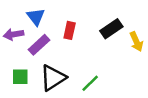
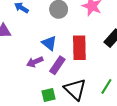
red rectangle: (70, 30) -> (79, 48), size x1.6
black triangle: (53, 78) -> (75, 89), turned -30

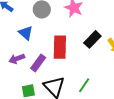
blue triangle: (49, 43) -> (26, 33), moved

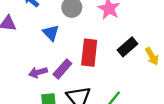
purple arrow: (17, 59) -> (38, 72), moved

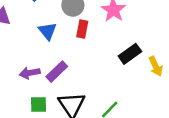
red rectangle: (89, 53) -> (82, 29), moved, size x0.6

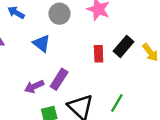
red rectangle: (82, 29) -> (99, 54), moved

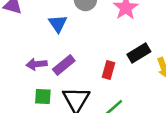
red rectangle: (99, 54) -> (109, 70), moved

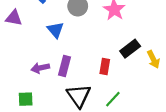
purple rectangle: (64, 65) -> (65, 66), turned -30
green square: (43, 97) -> (26, 99), moved

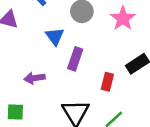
purple rectangle: (65, 66) -> (75, 59), moved

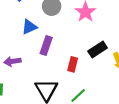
blue triangle: (55, 36) -> (29, 27), turned 42

